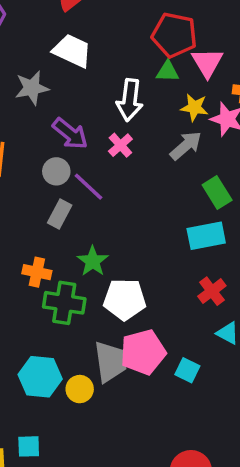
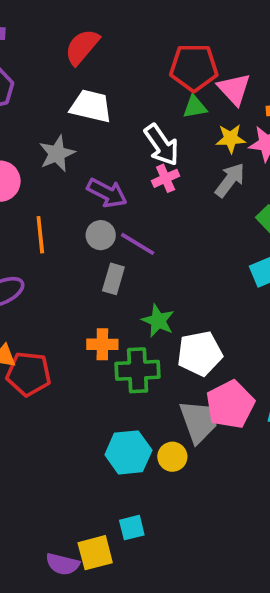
white arrow: (130, 100) -> (162, 145), turned -30
pink cross: (120, 145) -> (166, 178), moved, turned 30

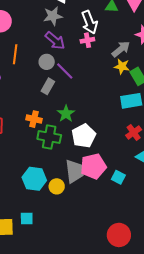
yellow star: (231, 139) -> (122, 66), moved
gray star: (57, 154) -> (53, 16), moved
white pentagon: (200, 353) -> (84, 136), turned -30

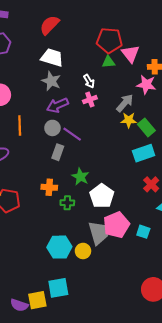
gray star: (53, 16) -> (51, 81), turned -30
white arrow: (90, 22) -> (89, 81), size x0.6
purple arrow: (55, 41) -> (57, 105), turned 125
green cross: (49, 137) -> (67, 203), size x0.6
cyan square: (27, 218) -> (58, 288), size x1.5

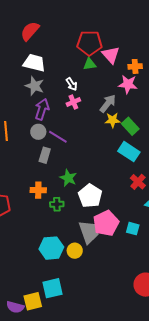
purple arrow: (57, 105) -> (42, 109), turned 135
cyan rectangle: (144, 153) -> (129, 152), turned 55

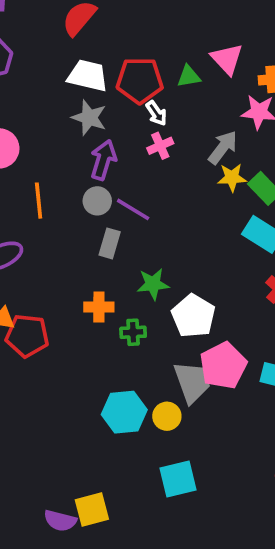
red pentagon: (89, 43) -> (140, 80), moved
green star: (68, 178) -> (153, 284), turned -30
cyan square: (52, 288) -> (178, 479), moved

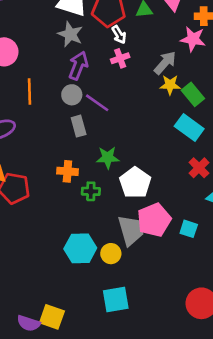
gray rectangle: (110, 243) -> (79, 126), turned -36
yellow square: (92, 509) -> (52, 317), turned 30

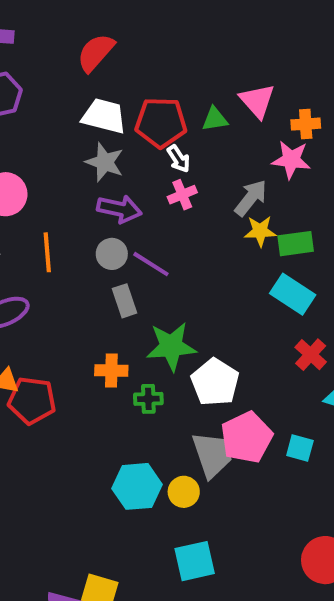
purple arrow: (78, 66) -> (119, 209), turned 84
green rectangle: (193, 94) -> (296, 244), turned -55
green star: (108, 158) -> (171, 346), size x1.4

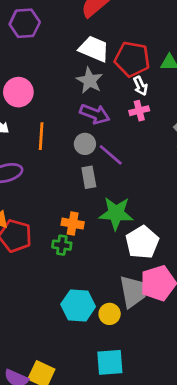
green cross: (148, 399) -> (62, 245), moved

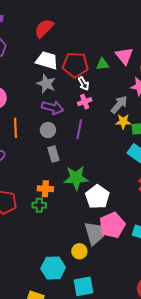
purple line: (111, 155) -> (79, 129), moved, turned 66
cyan hexagon: (78, 305) -> (53, 268), moved

